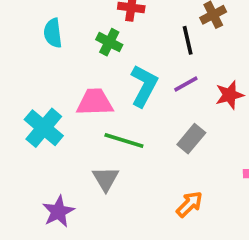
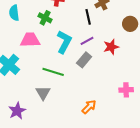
pink trapezoid: (95, 102) -> (30, 40), moved
gray rectangle: (191, 139) -> (84, 60), moved

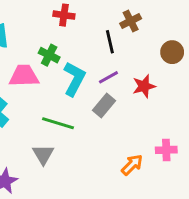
green cross: (45, 18) -> (49, 55), moved
orange arrow: (89, 107) -> (132, 165), moved

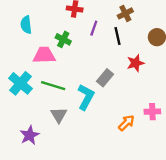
black line: (110, 42) -> (117, 36), moved
purple line: (108, 77) -> (94, 28), moved, turned -42
cyan L-shape: (74, 79) -> (86, 97), moved
green line: (58, 123) -> (53, 86), moved

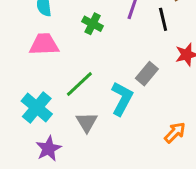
pink trapezoid: (44, 55) -> (44, 44), moved
cyan cross: (20, 83) -> (37, 107), moved
green line: (53, 86) -> (79, 84), turned -60

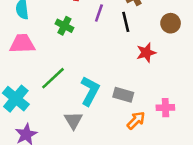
gray rectangle: (147, 74) -> (123, 95), moved, turned 66
gray triangle: (87, 122) -> (73, 120), moved

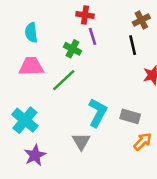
purple line: (99, 13) -> (93, 36), moved, turned -36
green line: (53, 78) -> (64, 80), moved

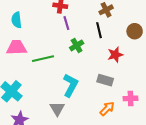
green cross: (72, 49) -> (77, 45), moved, turned 32
green line: (64, 80) -> (43, 59), turned 30
gray rectangle: (130, 116) -> (105, 80), moved

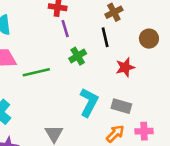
gray rectangle: (105, 80) -> (121, 106), moved
cyan L-shape: (70, 85) -> (89, 102), moved
pink cross: (131, 98) -> (144, 131), moved

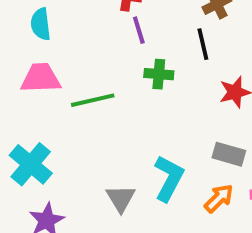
green cross: (78, 56) -> (159, 74), turned 36
cyan L-shape: (89, 102) -> (169, 178), moved

